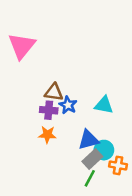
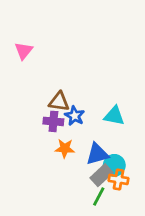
pink triangle: (22, 46) -> (24, 51), size x0.6
orange star: (47, 135) -> (65, 148), moved
orange cross: (118, 165) -> (119, 179), moved

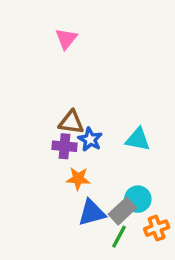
pink triangle: (24, 51) -> (66, 39), moved
blue triangle: (97, 154) -> (92, 213), moved
orange cross: (119, 179) -> (157, 228), moved, turned -30

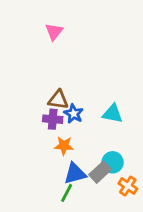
orange cross: (157, 228) -> (128, 186), turned -36
green line: (119, 237) -> (67, 193), moved

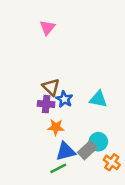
brown triangle: (58, 100) -> (51, 87), turned 36
green line: (67, 193) -> (58, 168), turned 35

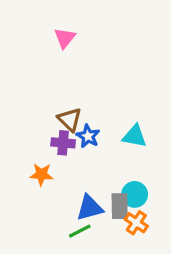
orange star: (56, 127) -> (41, 174), moved
gray rectangle: (87, 150) -> (120, 206), turned -48
orange cross: (112, 162) -> (136, 223), moved

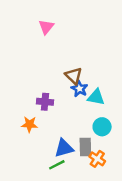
brown triangle: (70, 120) -> (73, 76), moved
blue star: (88, 136) -> (79, 89), moved
cyan circle: (135, 194) -> (102, 127), moved

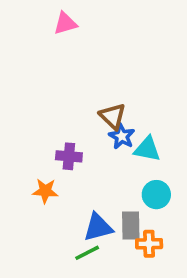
pink triangle: (46, 27) -> (65, 23), moved, turned 35
orange cross: (97, 159) -> (149, 244), turned -35

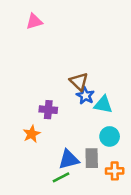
pink triangle: (65, 23) -> (34, 21), moved
orange star: (45, 191) -> (32, 134), turned -30
orange cross: (149, 244) -> (115, 171), moved

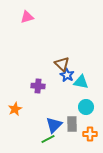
orange star: (32, 134) -> (15, 109), moved
blue triangle: (69, 159) -> (54, 125), turned -30

